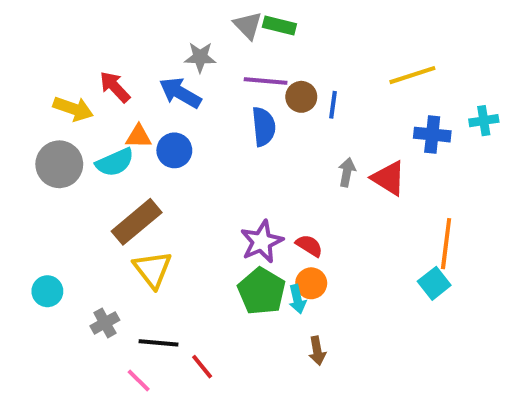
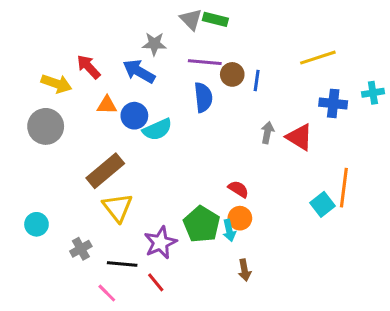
cyan semicircle: (115, 162) -> (157, 129), moved
purple star: (262, 242) -> (160, 243), moved
cyan square: (434, 283) -> (322, 204), moved

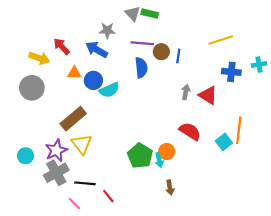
red semicircle: (238, 189) -> (190, 131), moved, size x1.5
purple star: (160, 243) -> (56, 150), moved
gray cross: (81, 249) -> (56, 173), size x1.6

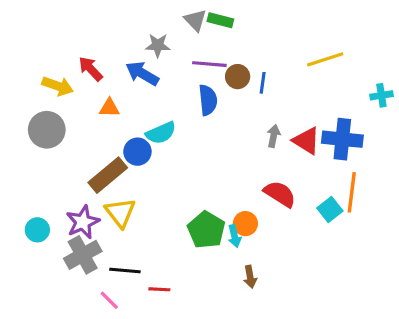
blue cross: (231, 72) -> (342, 139), moved, size x1.4
blue circle: (93, 80) -> (137, 152), moved
red line: (108, 196) -> (159, 289), turned -48

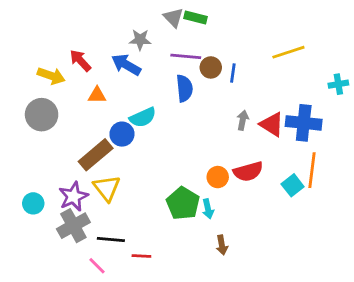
red semicircle: (280, 194) -> (248, 171), turned 132
orange circle: (245, 224) -> (218, 177), moved

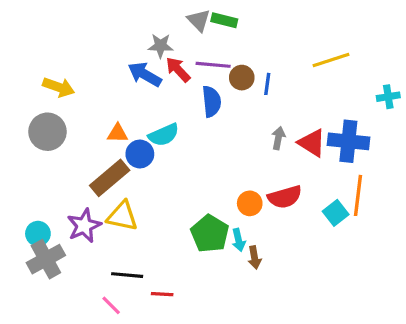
red arrow: (80, 61) -> (178, 70), moved
orange triangle: (97, 95) -> (118, 133), moved
yellow triangle: (107, 188) -> (122, 216), turned -40
gray cross: (73, 226) -> (46, 259), moved
brown arrow: (222, 245) -> (254, 258), moved

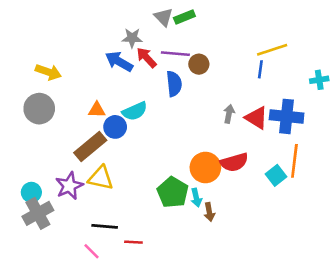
green rectangle: (224, 20) -> (184, 17), turned -36
blue line: (267, 84) -> (260, 69), moved
orange circle: (250, 203) -> (205, 167), size x1.5

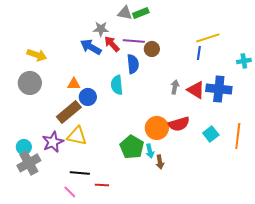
gray triangle: (164, 17) -> (125, 13), turned -35
cyan semicircle: (135, 111) -> (117, 85), moved, turned 108
orange line: (294, 161) -> (238, 136), moved

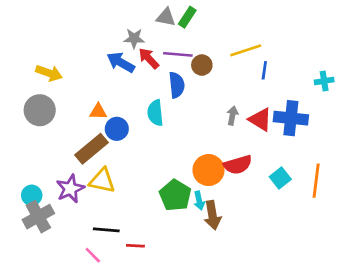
green rectangle: (141, 13) -> (187, 17), turned -35
yellow line: (208, 38) -> (246, 50), moved
brown arrow: (160, 162) -> (212, 215), size x1.5

